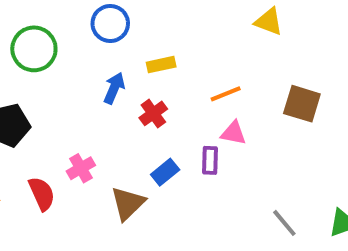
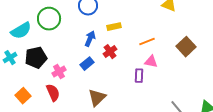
brown square: (302, 104) -> (186, 47), turned 30
pink cross: (81, 168) -> (59, 72), moved
blue rectangle: (165, 172) -> (87, 64), moved

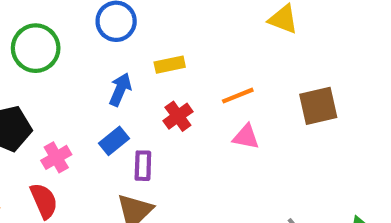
brown square: (186, 47) -> (318, 106), turned 30
red cross: (110, 52) -> (178, 116), moved
purple rectangle: (139, 76) -> (143, 166), moved

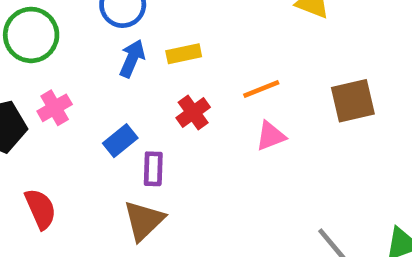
blue arrow: (120, 89) -> (132, 58), moved
pink triangle: (246, 137) -> (271, 136), turned -32
pink cross: (56, 157) -> (55, 108), moved

